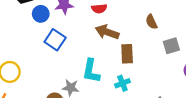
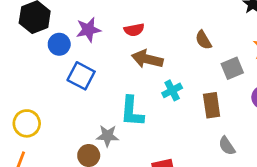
brown rectangle: (127, 54) -> (212, 105), moved
cyan cross: (122, 83) -> (172, 90), moved

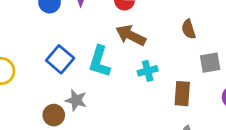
blue square: (81, 76) -> (60, 59), moved
cyan L-shape: (132, 111) -> (99, 61), moved

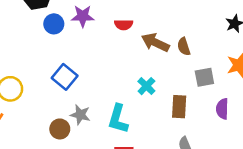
brown arrow: (131, 35) -> (155, 42), moved
cyan L-shape: (99, 61) -> (118, 119), moved
cyan cross: (148, 71) -> (146, 86), turned -30

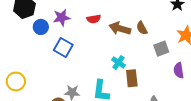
blue square: (65, 77) -> (63, 48), moved
brown rectangle: (179, 107) -> (132, 78), moved

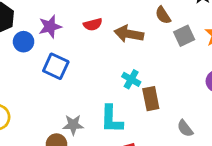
brown semicircle: (142, 28) -> (163, 15), moved
gray square: (161, 49) -> (184, 36), moved

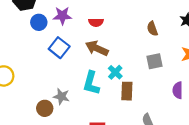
brown arrow: (129, 34) -> (97, 48), moved
gray square: (184, 36) -> (154, 61), moved
cyan L-shape: (111, 119) -> (91, 83), moved

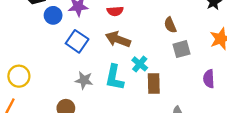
brown semicircle: (152, 29) -> (170, 25), moved
gray star: (61, 96) -> (84, 80), moved

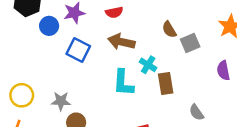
brown semicircle: (170, 25) -> (169, 30), moved
gray star: (84, 80) -> (61, 101), moved

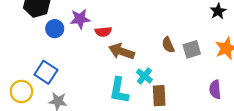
red semicircle: (114, 12) -> (103, 32), moved
gray square: (190, 43) -> (192, 49), moved
blue square: (78, 50) -> (46, 72), moved

